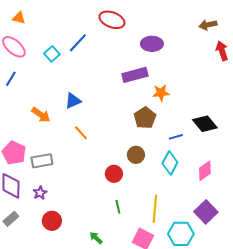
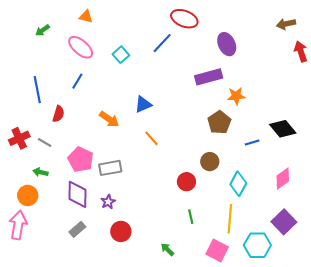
blue line: (78, 43) -> (162, 43), moved
purple ellipse: (152, 44) -> (227, 44), turned 65
cyan diamond: (170, 163) -> (238, 184), moved

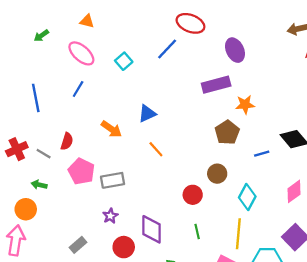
red semicircle: (58, 114) -> (67, 141), moved
purple diamond: (77, 194) -> (152, 229), moved

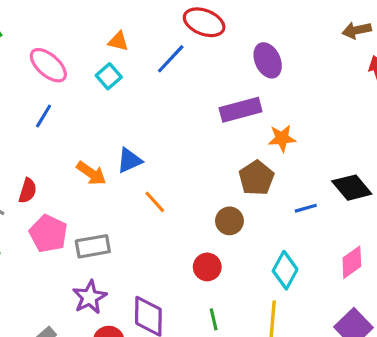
orange triangle: (87, 21) -> (118, 41), moved
blue triangle: (147, 114) -> (129, 161), moved
brown circle: (217, 174) -> (229, 221), moved
purple star: (110, 216) -> (90, 297), size x1.5

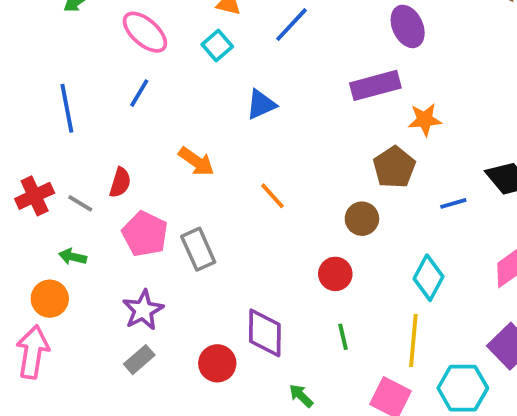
blue triangle: (129, 161) -> (261, 104), moved
gray rectangle: (93, 246) -> (198, 249), turned 76
purple star: (90, 297) -> (143, 310), moved

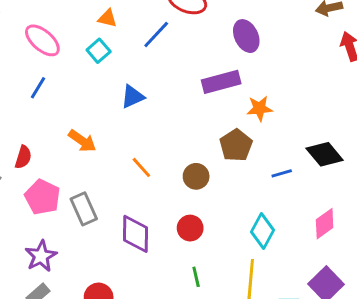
brown circle: (362, 219) -> (196, 176), moved
purple diamond: (265, 333) -> (135, 234), moved

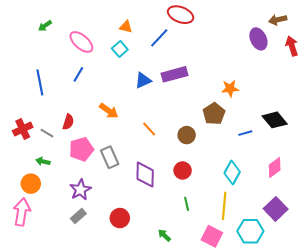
purple ellipse: (246, 36) -> (258, 39), moved
purple rectangle: (221, 82) -> (174, 74), moved
pink pentagon: (42, 197) -> (81, 149), turned 30

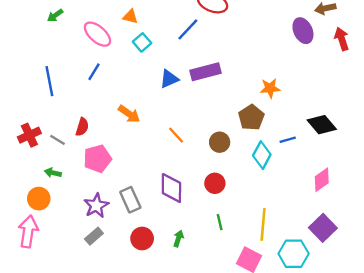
orange triangle: (126, 27) -> (130, 17), moved
gray rectangle: (110, 157) -> (130, 200), moved
cyan diamond: (232, 173) -> (262, 155), moved
green arrow: (164, 235) -> (178, 238), moved, turned 64

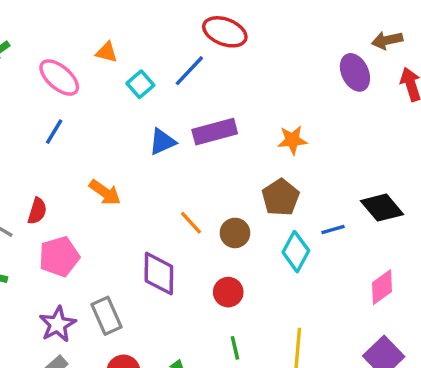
cyan square: (142, 42) -> (140, 84), moved
orange star: (270, 88) -> (292, 140), moved
orange line: (176, 135) -> (191, 223), moved
purple diamond: (171, 188) -> (159, 274), moved

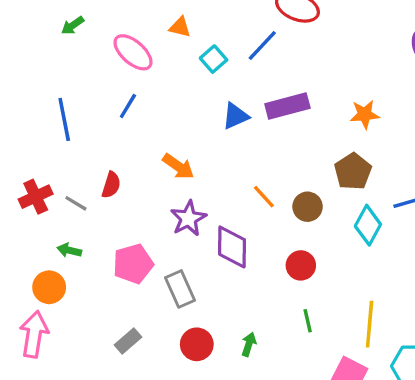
pink pentagon: (59, 257) -> (133, 264), moved
purple star: (58, 324) -> (188, 218), moved

